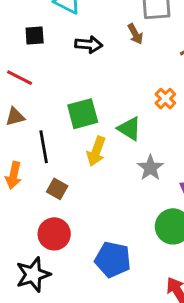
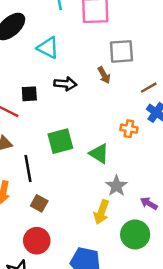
black square: (35, 35) -> (29, 94), moved
orange cross: (165, 99) -> (129, 129), turned -35
yellow arrow: (96, 151) -> (101, 212), moved

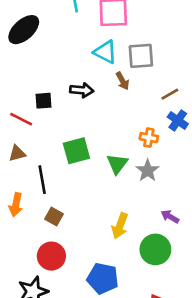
cyan triangle: (48, 48) -> (105, 52), moved
green triangle: (99, 154) -> (117, 164), turned 35
gray star: (116, 186) -> (148, 170), moved

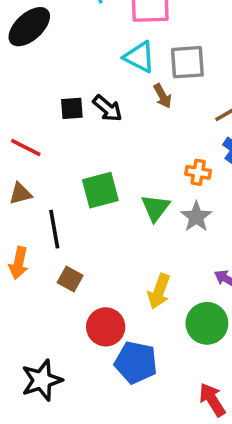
black arrow: (82, 90) -> (107, 108), turned 35
black square: (43, 101) -> (72, 108), moved
red circle: (51, 256) -> (106, 327), moved

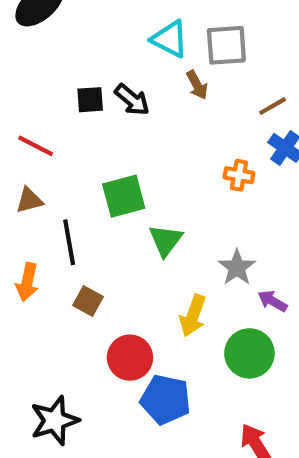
green triangle: (155, 208) -> (166, 240), moved
gray star: (196, 217) -> (237, 267), moved

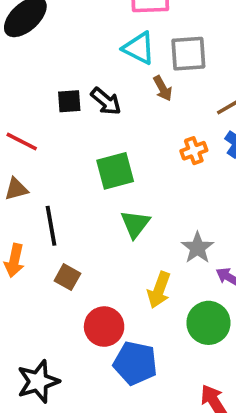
orange cross: (239, 175) -> (194, 151), moved, turned -30
green square: (124, 196) -> (115, 171), moved

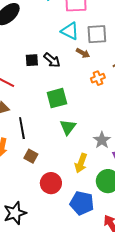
brown arrow: (163, 88) -> (83, 53), turned -32
orange cross: (194, 151) -> (98, 78), moved
blue pentagon: (135, 363) -> (82, 203), moved

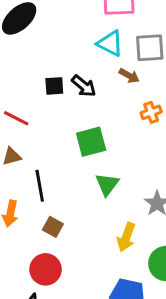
red circle: (51, 183) -> (46, 269), moved

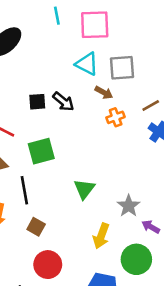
orange cross: (151, 112) -> (116, 117), moved
green square: (91, 142) -> (41, 151), moved
red circle: (46, 269) -> (48, 265), moved

